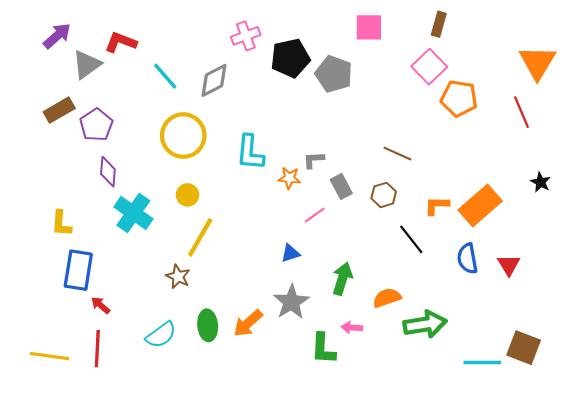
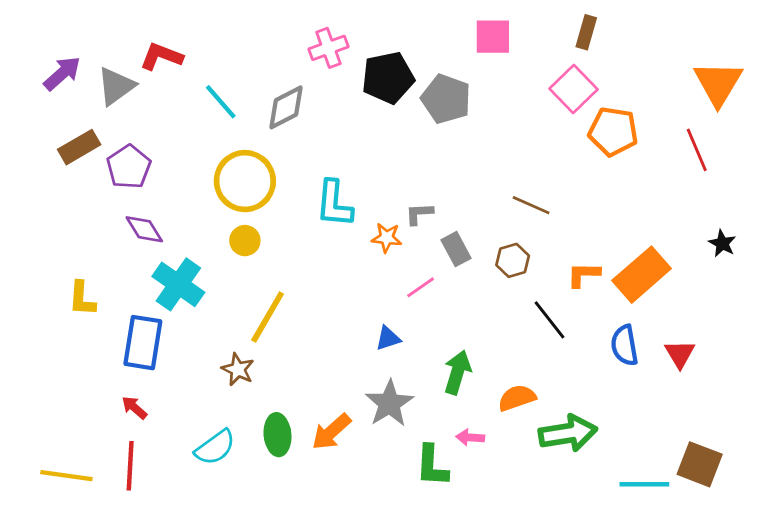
purple arrow: (57, 36) -> (62, 73), moved
purple diamond: (108, 172) -> (144, 229), turned -36
yellow circle: (187, 195) -> (245, 241), moved
blue rectangle: (78, 270) -> (143, 343), moved

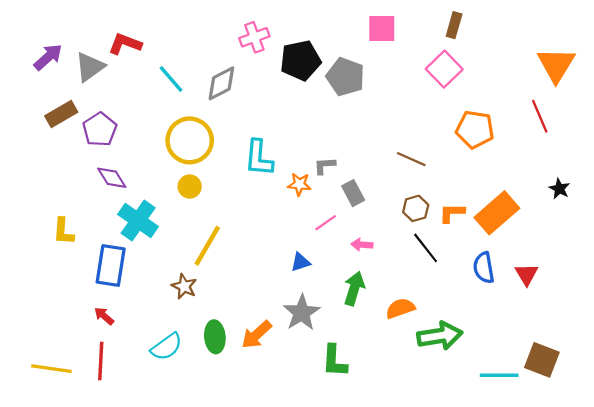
orange pentagon: (613, 131) -> (475, 129), moved
brown hexagon: (513, 260) -> (416, 208), moved
pink arrow: (470, 437) -> (362, 245), moved

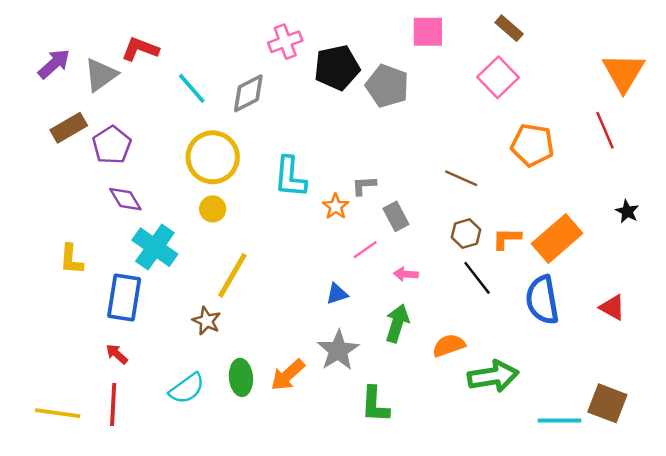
brown rectangle: (454, 25) -> (509, 28), turned -65
orange star: (299, 184) -> (336, 206), turned 30
blue semicircle: (484, 268) -> (542, 300), size x1.4
red triangle: (527, 274) -> (612, 307), moved, turned -30

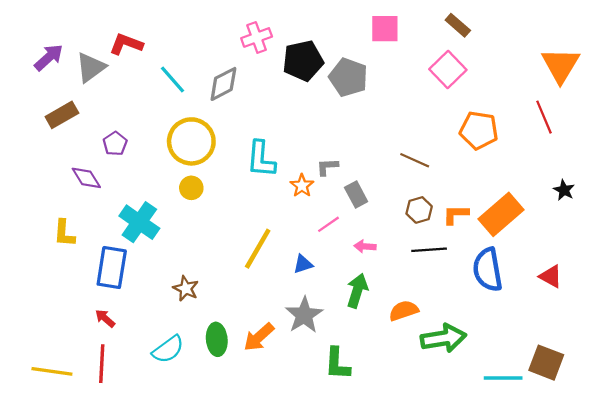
purple pentagon: (112, 145) -> (115, 144), moved, size x0.7
purple diamond: (125, 199) -> (86, 178), moved
yellow line: (232, 275) -> (258, 249), moved
black line: (477, 278) -> (429, 250), turned -56

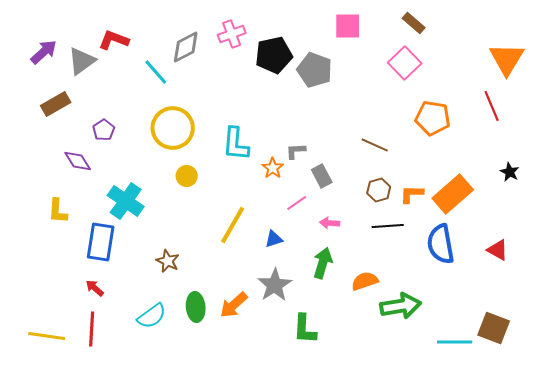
gray diamond: (223, 84) -> (186, 47), moved
yellow circle: (191, 188) -> (187, 176), moved

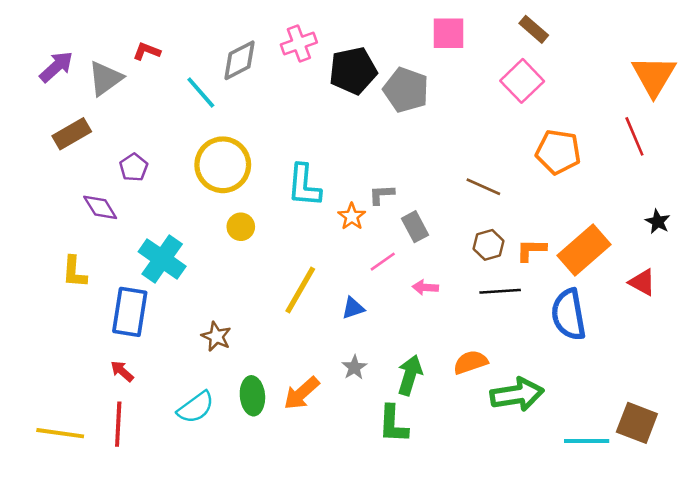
red L-shape: (114, 40) -> (147, 51), size x0.7
red triangle: (498, 250) -> (642, 282), moved
green arrow: (323, 263) -> (410, 375), moved
gray star: (275, 285) -> (354, 367), size x0.6

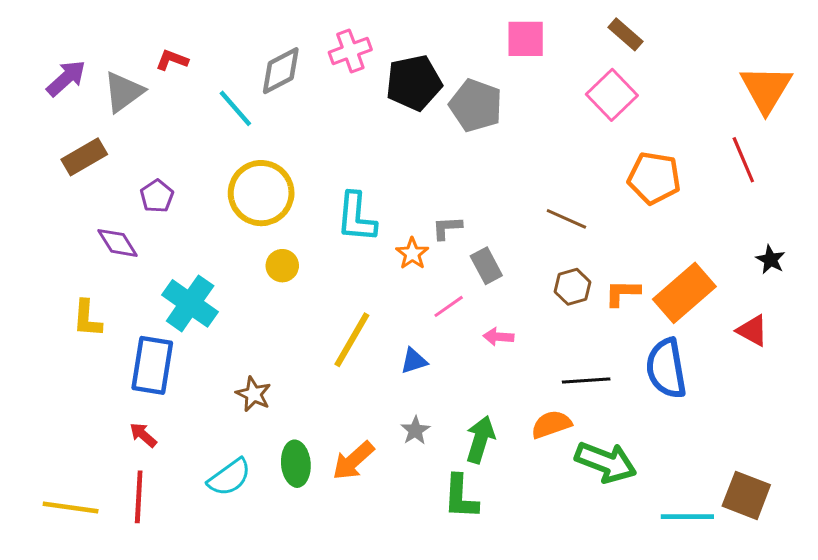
black line: (500, 291) -> (586, 381), moved
green arrow: (517, 394) -> (606, 462), turned 30

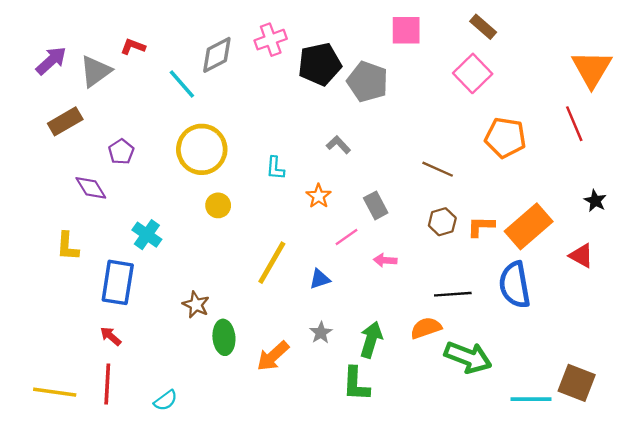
cyan L-shape: (356, 217) -> (275, 168), size x0.6
gray L-shape: (447, 228) -> (338, 145), moved, turned 50
cyan cross: (190, 303) -> (147, 235), size x0.7
green ellipse: (296, 464) -> (224, 337), moved
cyan semicircle: (229, 477) -> (166, 400), moved, size x0.7

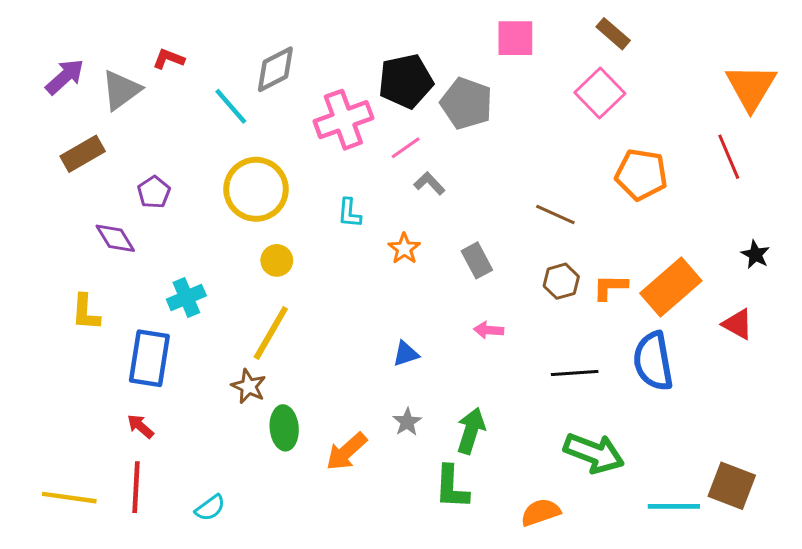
pink cross: (271, 40) -> (343, 120), moved, size x1.4
cyan cross: (147, 235) -> (186, 297), turned 32
pink line: (347, 237) -> (406, 148), moved
yellow line: (272, 263) -> (271, 333), moved
orange semicircle: (426, 328) -> (541, 512), moved

